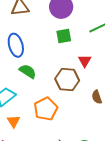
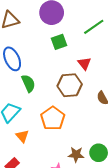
green semicircle: (28, 71) -> (28, 83), turned 42

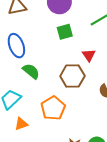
green semicircle: (28, 83) -> (31, 71), turned -30
orange triangle: (22, 136) -> (21, 124), turned 48

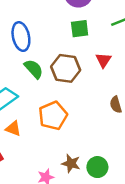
brown hexagon: (72, 76) -> (66, 68), moved
orange triangle: (21, 124) -> (13, 129), turned 32

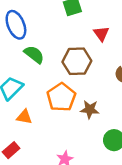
brown hexagon: (66, 68) -> (77, 61), moved
brown star: (71, 163) -> (90, 109), moved

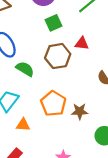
red triangle: (101, 34) -> (82, 43), turned -40
brown hexagon: (77, 61) -> (58, 56), moved

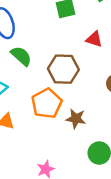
brown hexagon: (58, 56) -> (63, 69), moved

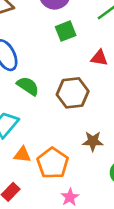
orange pentagon: (47, 103) -> (53, 163), moved

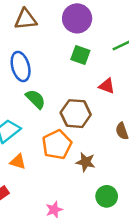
green square: (66, 31) -> (80, 55), turned 30
orange pentagon: (53, 163) -> (57, 145), moved

